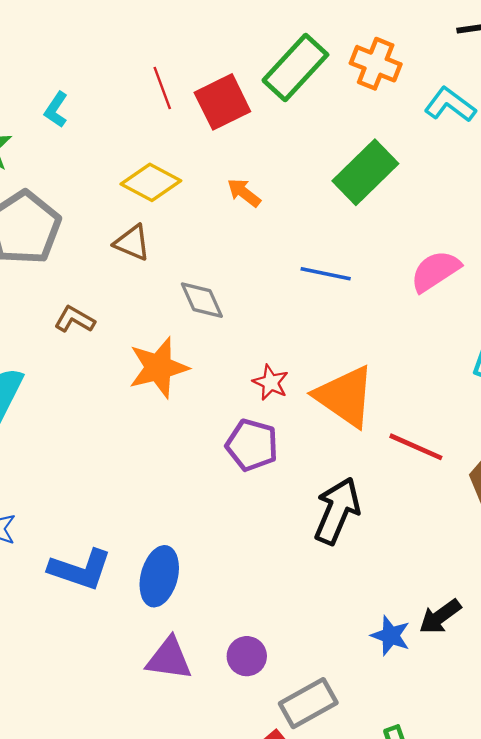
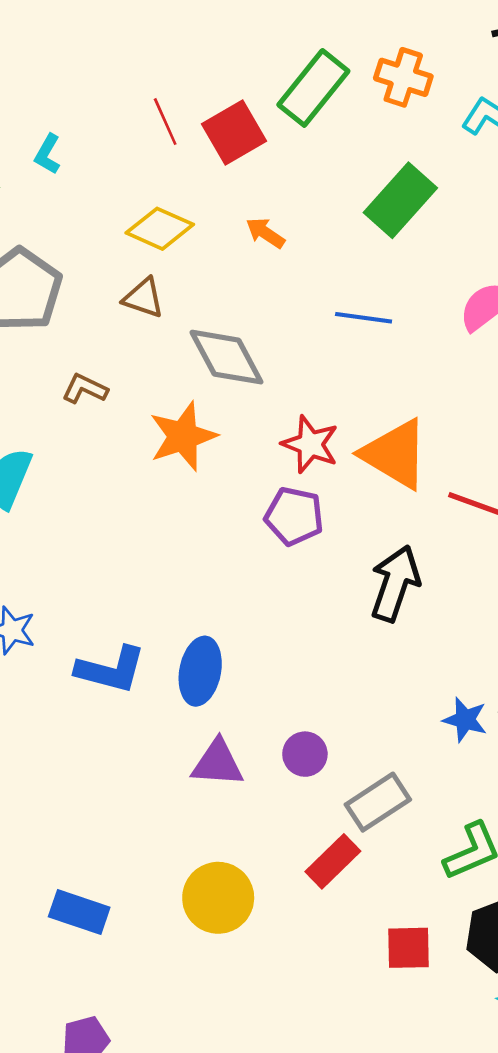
gray diamond: (202, 300) -> (226, 357), size x1.5
red star: (271, 382) -> (310, 444), size x1.4

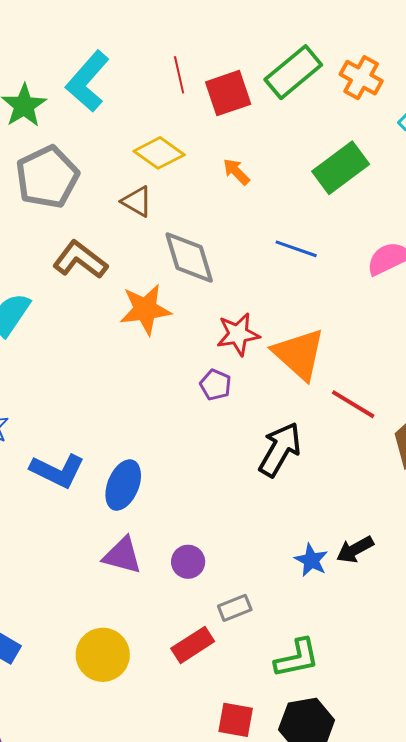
cyan L-shape: (48, 154) -> (87, 81), size x2.0
brown L-shape: (85, 389) -> (80, 260), size x1.6
red star: (310, 444) -> (238, 334), turned 30
purple pentagon: (294, 516) -> (215, 385), size x0.7
gray rectangle: (378, 802) -> (235, 608), size x0.7

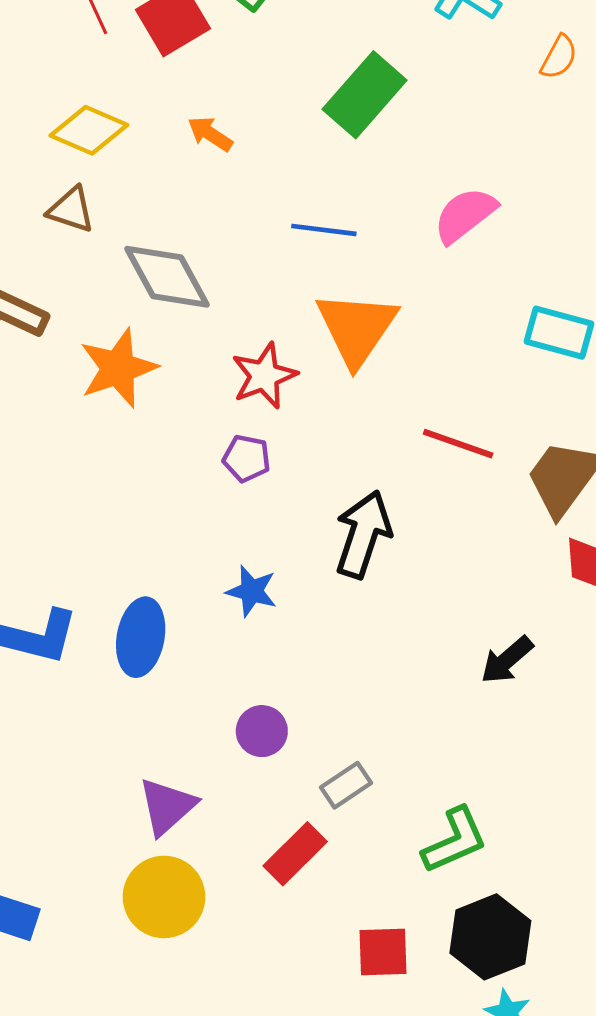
orange triangle: (299, 354) -> (357, 328), moved, turned 34
purple triangle: (122, 555) -> (167, 806), moved, turned -45
blue star: (311, 560) -> (252, 591), moved

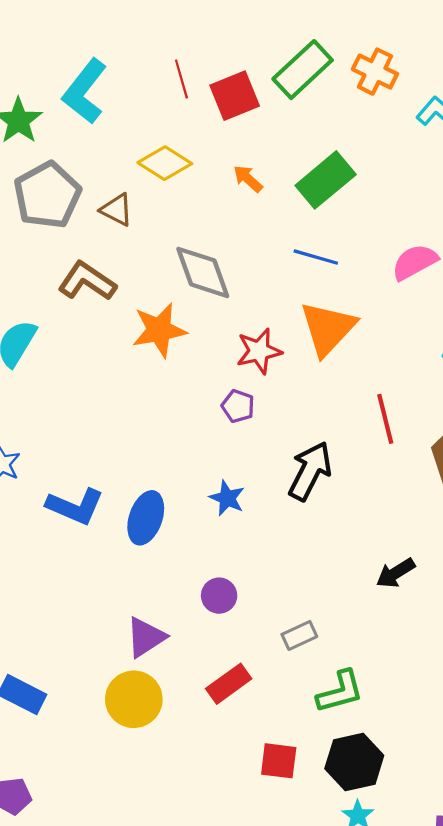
green rectangle: (365, 95) -> (326, 180), moved
brown triangle: (71, 210) -> (117, 210), moved
red line: (458, 444) -> (385, 419), turned 48
gray rectangle: (346, 785) -> (299, 635), moved

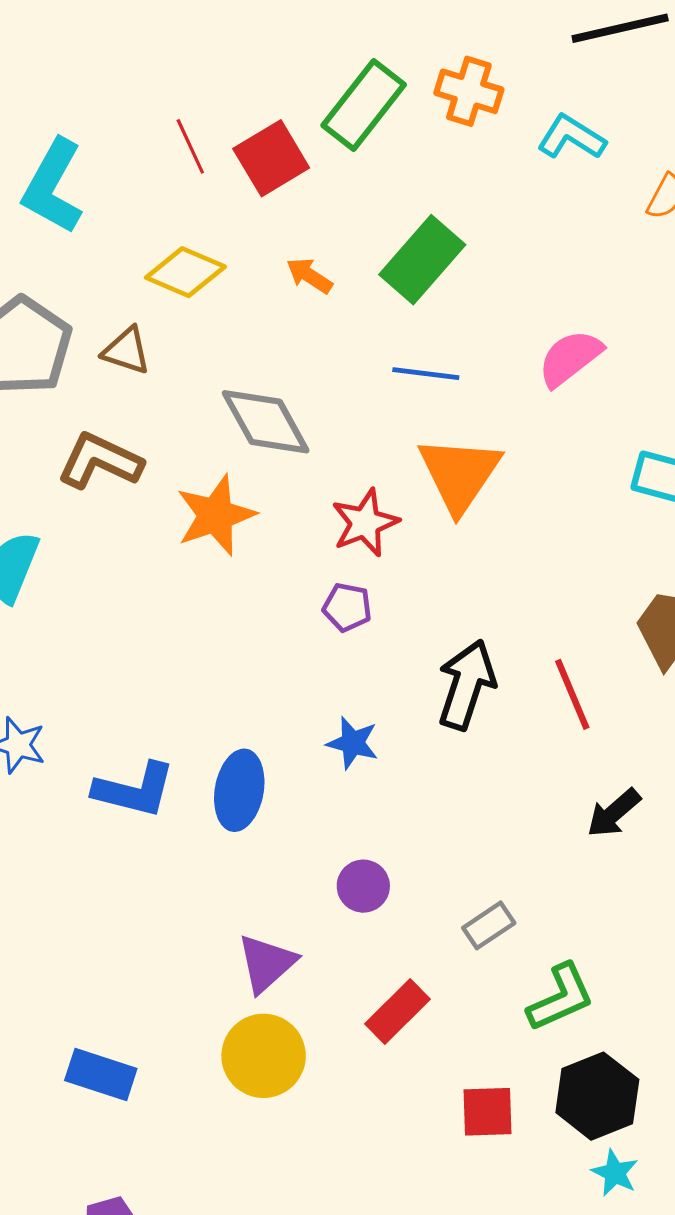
red line: (385, 419) -> (572, 694), moved

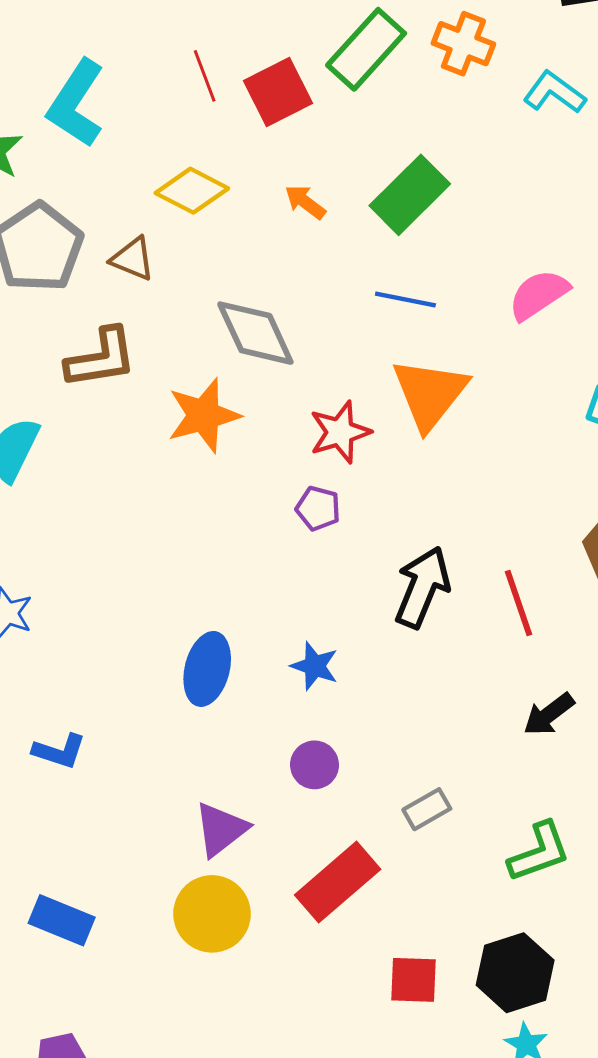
brown L-shape: (100, 461) -> (101, 358), turned 142
blue star: (353, 743) -> (315, 666), moved
blue L-shape: (134, 790) -> (59, 751), moved, size x0.7
green L-shape: (561, 998) -> (539, 852), moved
red rectangle: (398, 1011) -> (338, 882), size x1.4

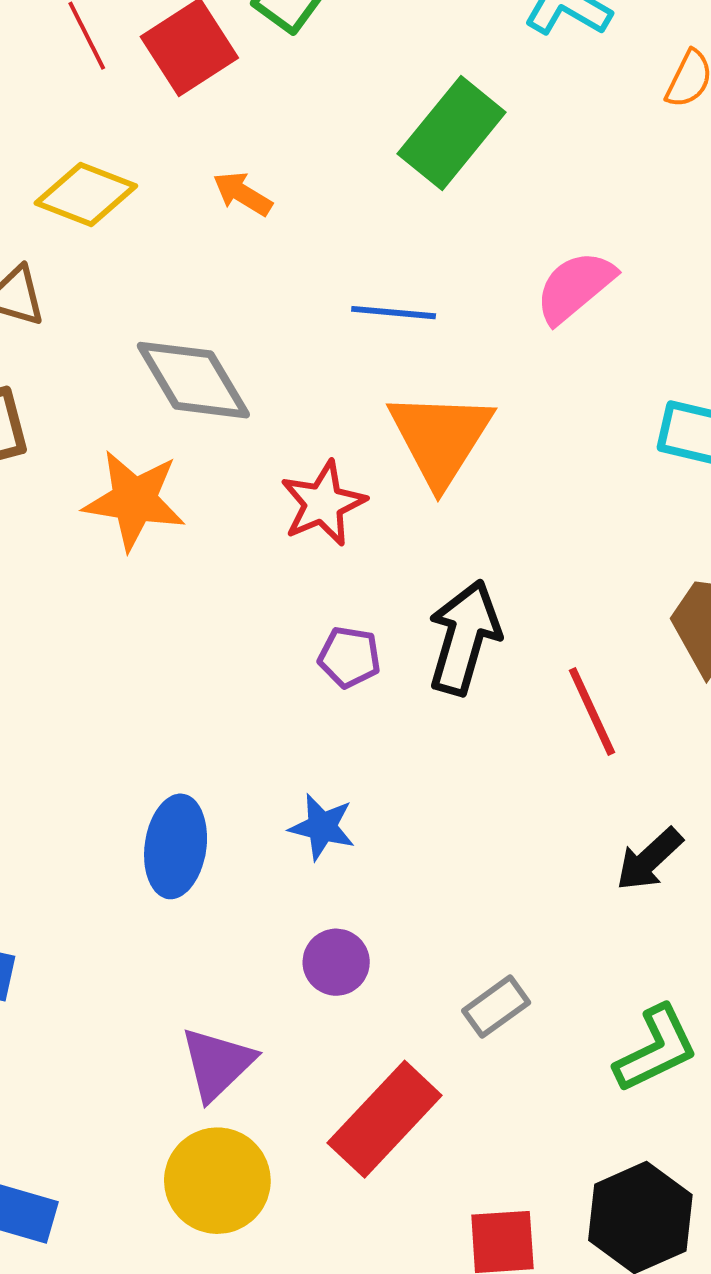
green rectangle: (410, 195) -> (452, 133), moved
orange star: (204, 415) -> (134, 500), turned 30
purple pentagon: (318, 508) -> (349, 657), moved
black arrow: (422, 587) -> (464, 637), moved

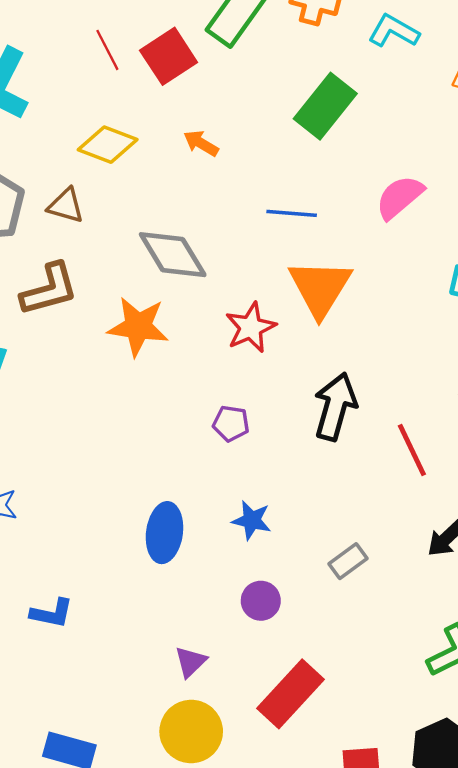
purple pentagon: (349, 657) -> (231, 423), moved
gray rectangle: (496, 1007) -> (348, 561), moved
purple triangle: (217, 1064) -> (191, 662), size x0.7

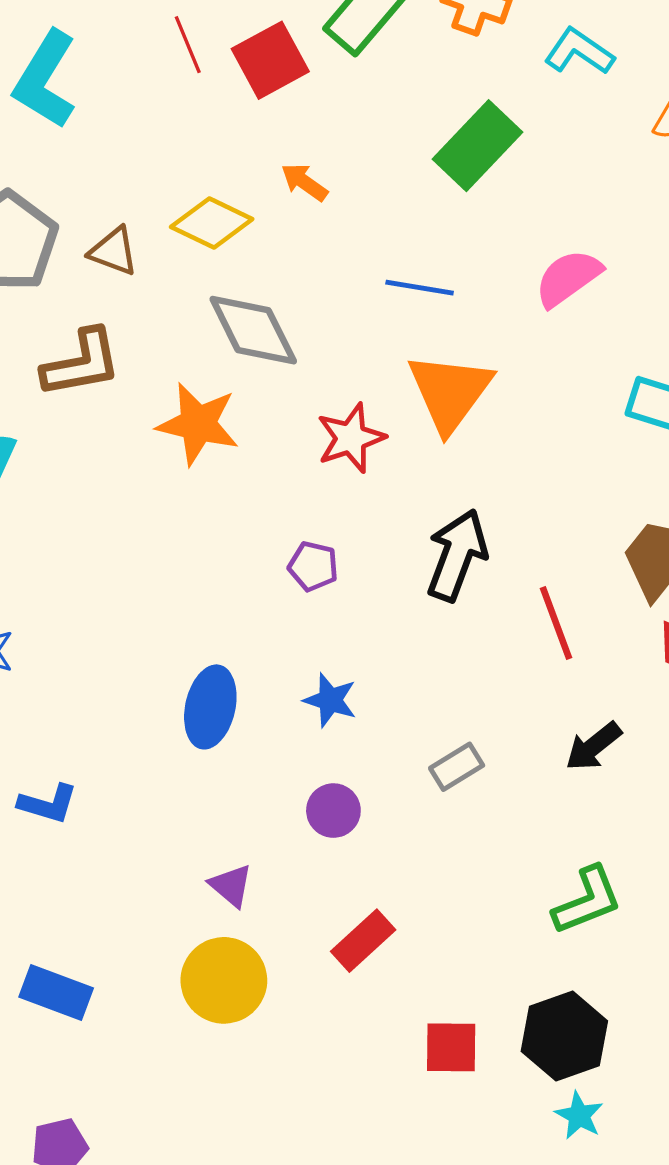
yellow diamond: (108, 145) -> (212, 223), moved
purple triangle: (191, 662) -> (231, 886), turned -40
red rectangle: (290, 694) -> (363, 941), size x0.7

